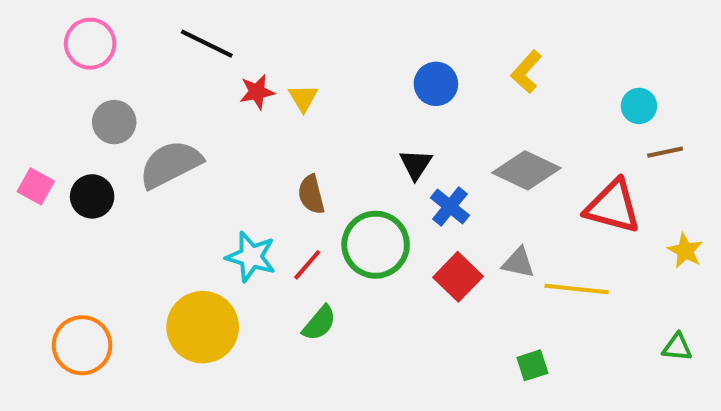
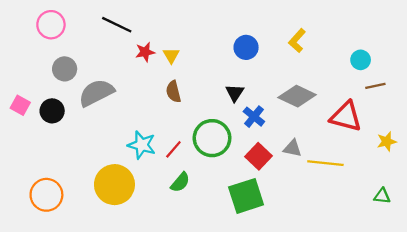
brown semicircle: (311, 194) -> (173, 92), moved
yellow star: (685, 251) -> (387, 142), turned 30
green square: (532, 365) -> (246, 196), moved, size x2.0

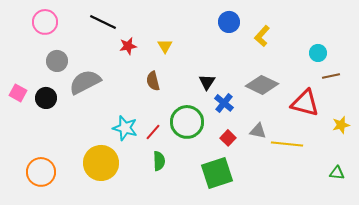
blue circle: (246, 47) -> (229, 22), moved
yellow triangle: (171, 55) -> (165, 46), moved
red square: (259, 156) -> (228, 138), size x0.7
green semicircle: (180, 182) -> (159, 161), turned -42

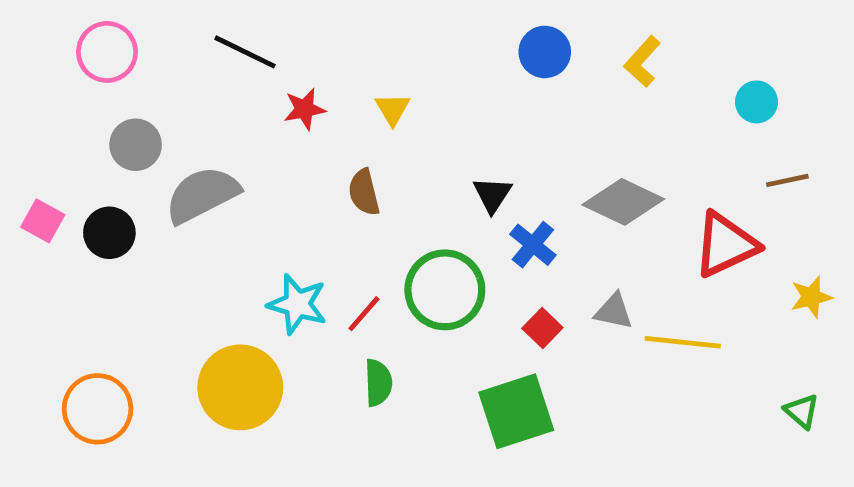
yellow L-shape: (262, 36) -> (642, 61), moved
cyan circle: (318, 53) -> (756, 102), moved
red triangle: (305, 103) -> (726, 245), turned -40
green triangle: (337, 173) -> (802, 411), turned 35

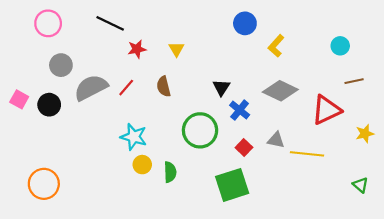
yellow L-shape: (642, 61) -> (276, 46), moved
red line: (364, 314) -> (126, 88), moved
yellow circle: (240, 387) -> (142, 165), moved, size x0.5

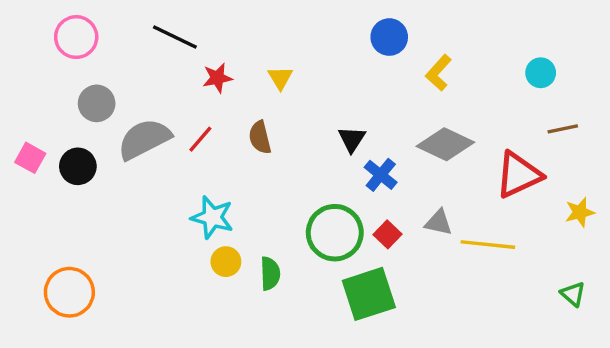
green circle: (200, 130) -> (335, 233), moved

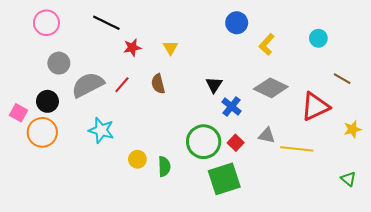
cyan circle: (541, 73) -> (318, 38), moved
brown line: (563, 129) -> (342, 79), turned 42
pink square: (30, 158) -> (19, 113), moved
cyan star: (212, 217) -> (101, 130), moved
orange circle: (69, 292) -> (42, 132), moved

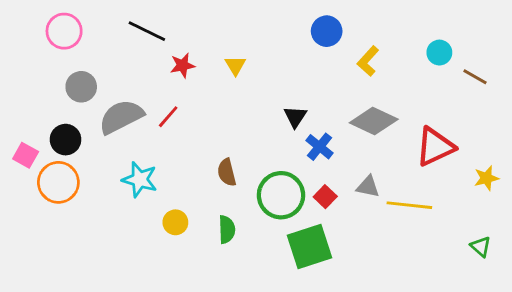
brown line: (342, 79) -> (475, 77), moved
brown semicircle: (158, 84) -> (227, 172), moved
yellow circle: (137, 159) -> (175, 222), moved

